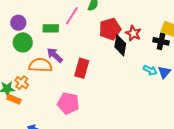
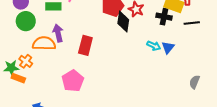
purple arrow: (55, 55) -> (58, 33), turned 36
pink pentagon: (68, 103) -> (73, 81), turned 30

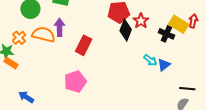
black line: (192, 23) -> (187, 89), moved
orange cross: (26, 61) -> (19, 38), moved
pink pentagon: (73, 81) -> (75, 82), moved

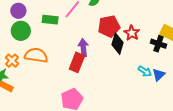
purple arrow: (60, 27) -> (83, 48), moved

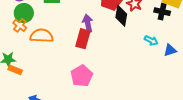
orange cross: (12, 61) -> (20, 25), moved
blue triangle: (159, 75) -> (170, 50), moved, turned 32

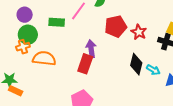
black diamond: (121, 16) -> (136, 64), moved
orange cross: (20, 25) -> (23, 47), turned 32

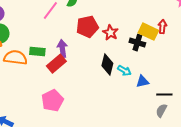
green rectangle: (57, 22) -> (37, 52), moved
red rectangle: (85, 64) -> (56, 64), turned 30

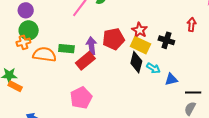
red pentagon: (87, 27) -> (113, 39), moved
yellow rectangle: (148, 32) -> (140, 45), moved

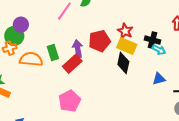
purple circle: (26, 10) -> (21, 25), moved
green rectangle: (66, 49) -> (53, 53), turned 70
cyan arrow: (153, 68) -> (159, 50), moved

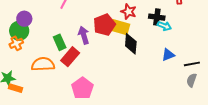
yellow rectangle: (127, 46) -> (120, 27), moved
orange semicircle: (31, 59) -> (43, 64), moved
red rectangle: (72, 64) -> (70, 57), moved

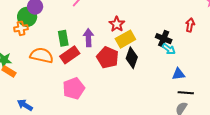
red star: (129, 12) -> (117, 24), moved
red pentagon: (104, 25) -> (108, 57), moved, turned 30
yellow rectangle: (120, 27) -> (125, 39), turned -60
blue triangle: (168, 55) -> (178, 74), moved

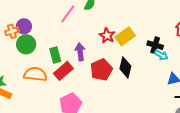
green circle: (27, 17) -> (26, 44), moved
orange cross: (21, 28) -> (12, 31), moved
yellow rectangle: (125, 39) -> (125, 36), moved
red pentagon: (108, 57) -> (101, 70), turned 30

